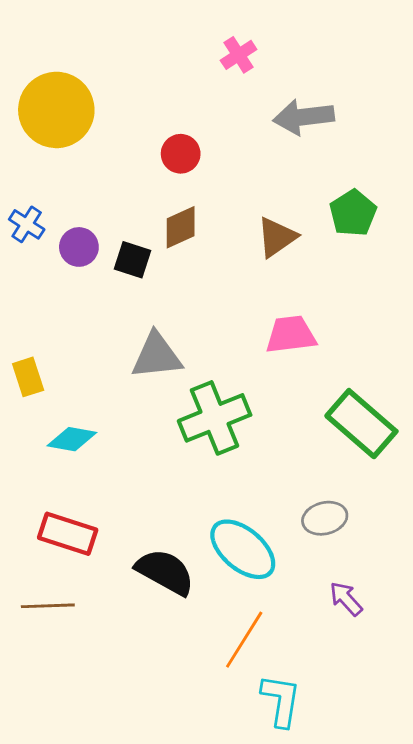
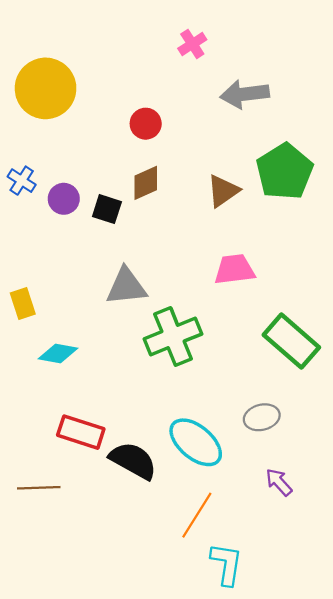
green pentagon: (353, 213) -> (284, 171), size x1.5
red rectangle: (68, 534) -> (81, 432), moved

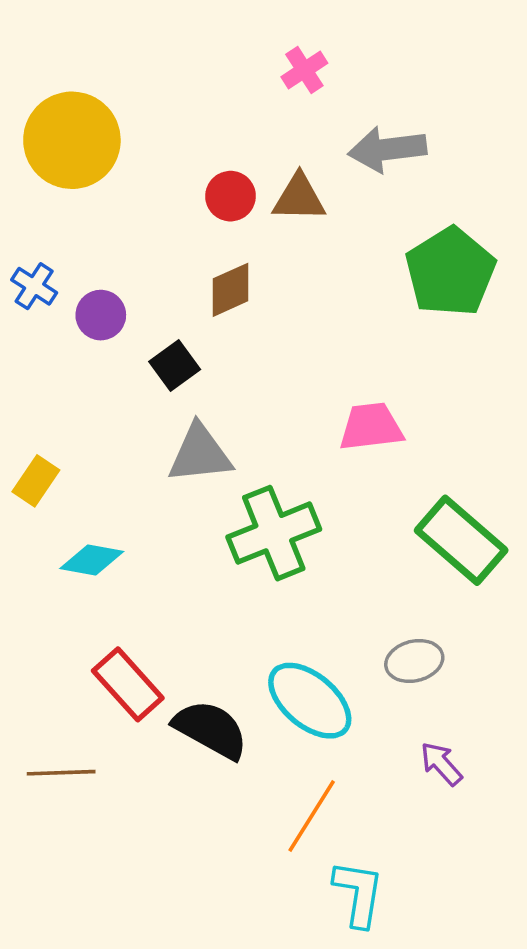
brown triangle: (223, 191) -> (299, 198), moved, turned 36
black square: (107, 209) -> (175, 365), moved, turned 36
yellow rectangle: (23, 303) -> (36, 481), turned 52
red rectangle: (81, 432) -> (128, 684), turned 30

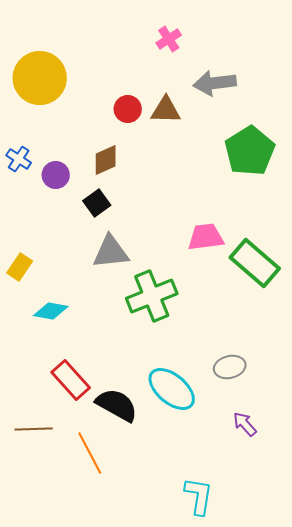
brown diamond: (231, 290) -> (106, 160), moved
green rectangle: (461, 540) -> (255, 263), moved
orange line: (312, 816) -> (90, 453), moved, turned -60

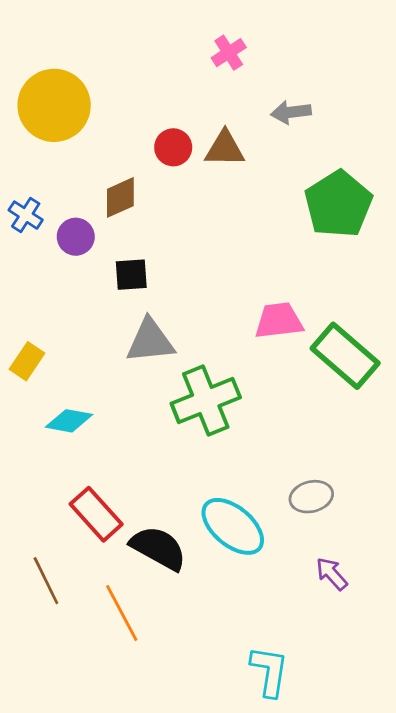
gray arrow: (215, 83) -> (291, 112), size x0.7
brown diamond: (106, 160) -> (120, 197), moved
black square: (97, 203) -> (131, 275), turned 32
brown line: (34, 429) -> (46, 581), turned 66

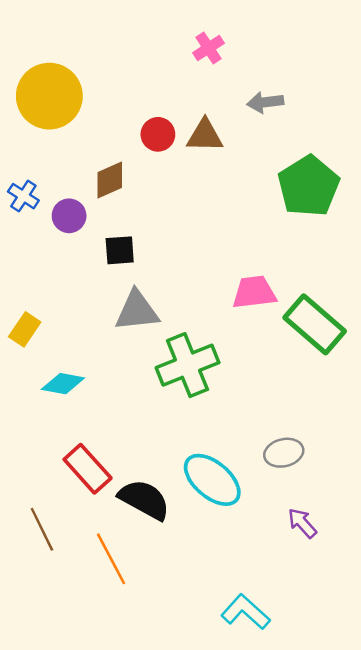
cyan L-shape: (269, 671) -> (246, 612), turned -57

